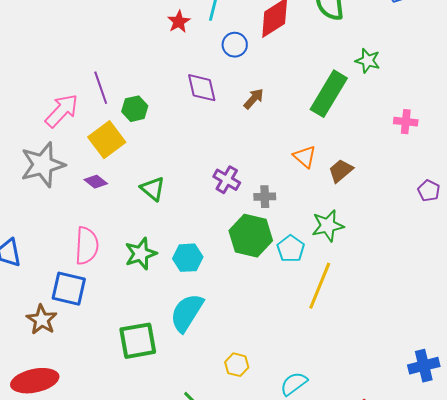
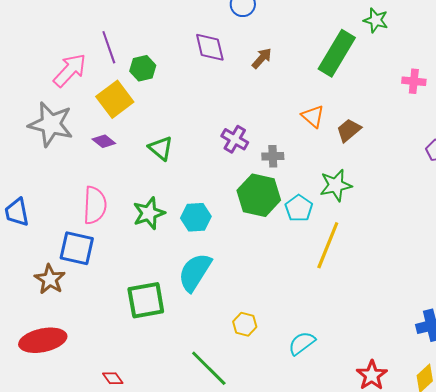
gray star: (43, 165) -> (51, 124), turned 30

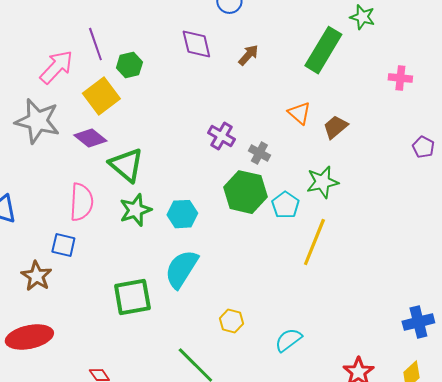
purple diamond: (104, 141) -> (90, 138), size x1.4
green triangle: (161, 148) -> (126, 165), moved, size x1.4
gray cross: (273, 156) -> (259, 153), turned 30
blue square: (77, 248) -> (63, 245), size x0.7

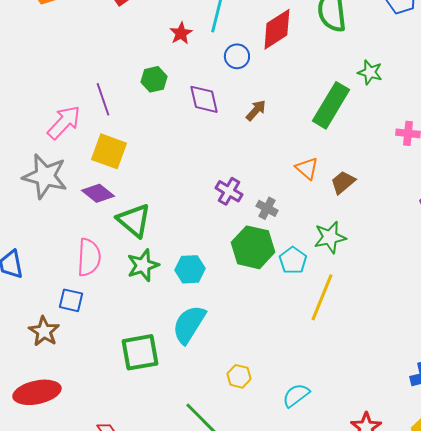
green hexagon: (129, 65) -> (154, 79), moved
yellow square: (101, 96) -> (109, 151), turned -33

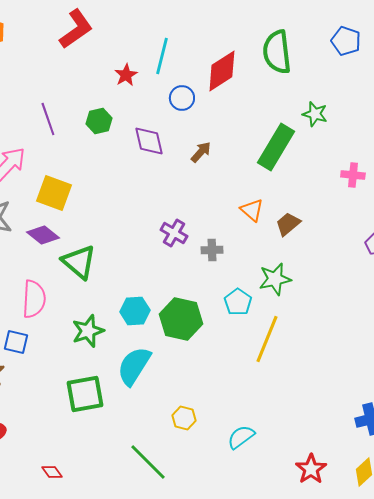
purple line: (103, 99) -> (48, 119), moved
gray cross: (267, 208) -> (212, 250), turned -30
green hexagon: (253, 247) -> (181, 319), moved
green star: (143, 265) -> (88, 331), moved

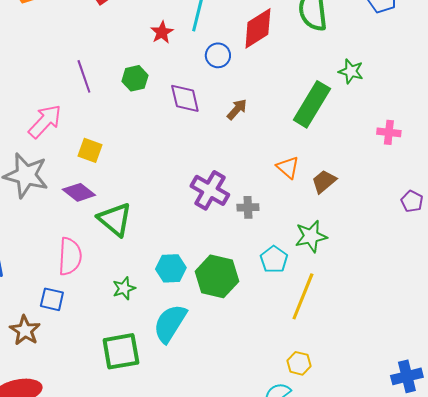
yellow square: (54, 193) -> (90, 150), size x0.7
purple cross: (174, 233) -> (210, 190), size x1.4
green star: (88, 331) -> (124, 288), size x0.7
yellow hexagon: (184, 418) -> (299, 363), moved

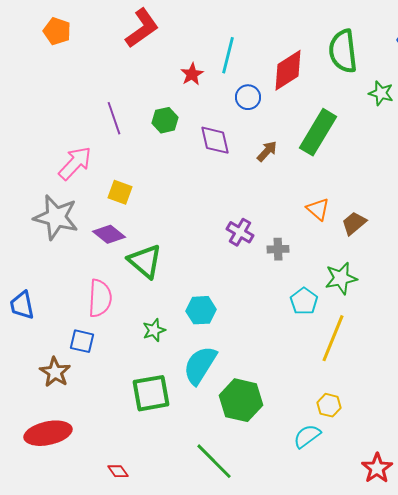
green star: (351, 71) -> (381, 93), moved
green rectangle: (312, 104) -> (318, 132), moved
purple cross: (210, 190) -> (240, 232), size x0.7
green hexagon: (217, 276) -> (241, 400), moved

